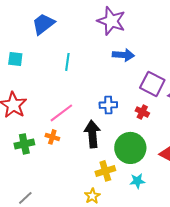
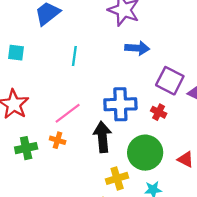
blue cross: (108, 105) -> (120, 104), size x1.6

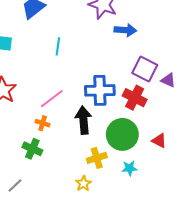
blue arrow: (137, 48) -> (125, 30), moved
red cross: (159, 112) -> (135, 98), size x1.6
green cross: (26, 148) -> (32, 149), moved, turned 36

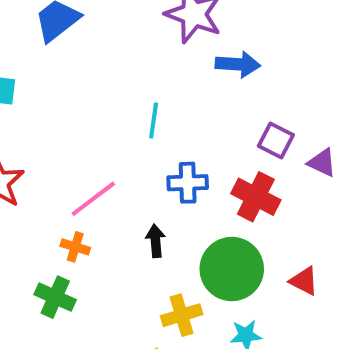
cyan line: (58, 46) -> (154, 121), moved
purple square: (145, 69) -> (276, 141), size x0.7
blue cross: (100, 90) -> (188, 183), size x0.7
black arrow: (83, 120) -> (156, 241), size x0.6

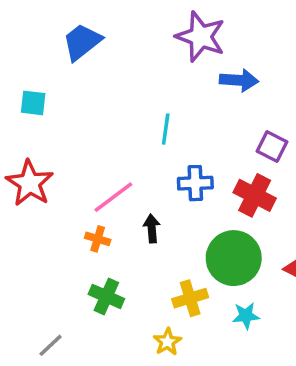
black arrow: (156, 241) -> (152, 228), moved
green cross: (55, 297) -> (106, 296), moved

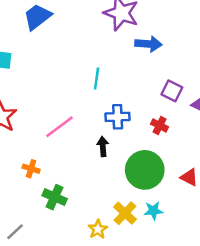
red cross: (255, 195) -> (160, 125), size x0.6
black arrow: (152, 228) -> (103, 146), moved
orange cross: (98, 239) -> (31, 169), moved
yellow cross: (190, 298) -> (125, 213), moved, turned -30

